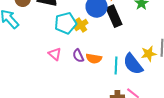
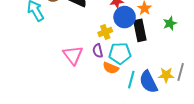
cyan pentagon: (66, 23) -> (120, 53), moved
pink triangle: (55, 54) -> (73, 55), size x1.5
purple semicircle: (78, 56) -> (98, 51), moved

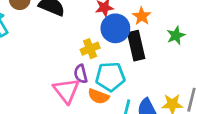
pink triangle: (73, 55) -> (66, 91), moved

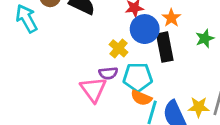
yellow cross: (90, 49) -> (119, 48), turned -30
purple semicircle: (81, 74) -> (108, 73), turned -84
orange semicircle: (98, 96) -> (141, 98), moved

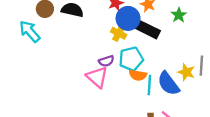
black rectangle: (165, 47) -> (148, 29), turned -40
yellow cross: (119, 48) -> (119, 33), moved
yellow star: (199, 107) -> (186, 72), turned 30

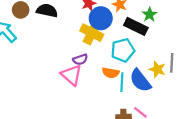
black rectangle: (148, 29) -> (136, 26), moved
yellow cross: (119, 33) -> (92, 33), size x1.5
cyan pentagon: (131, 59) -> (123, 50), moved

